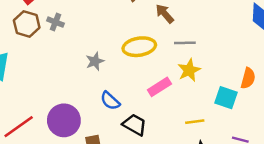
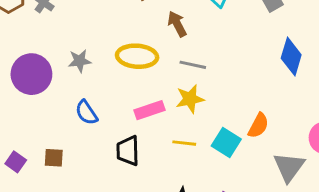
purple circle: (64, 120) -> (31, 74), moved
yellow line: (195, 122) -> (184, 143), moved
black trapezoid: (135, 125) -> (128, 151), moved, turned -135

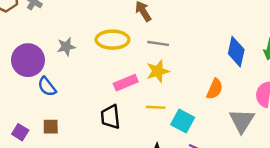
blue diamond: (291, 56) -> (236, 52), moved
blue semicircle: (86, 113) -> (47, 87), moved
cyan square: (226, 142) -> (183, 121), moved

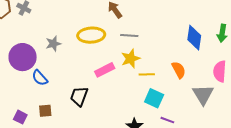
orange semicircle: (215, 89) -> (179, 70), turned -48
yellow line: (156, 107) -> (147, 74), moved
black trapezoid: (110, 117) -> (79, 96), moved, turned 30

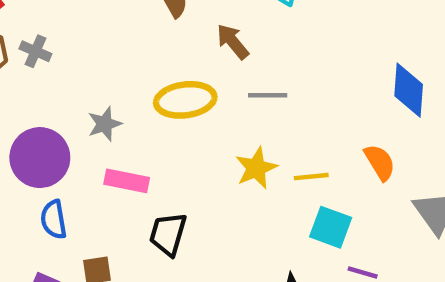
yellow star: (131, 59) -> (256, 168), moved
pink rectangle: (105, 70) -> (127, 181), moved, turned 42
blue semicircle: (40, 78) -> (54, 220), moved, turned 36

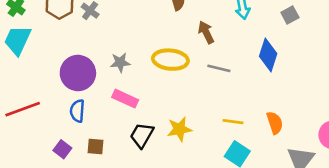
blue diamond: (409, 90) -> (268, 55), moved
yellow star: (256, 168) -> (179, 129), moved

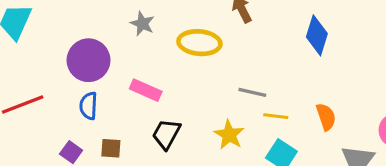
gray star: (120, 62) -> (142, 24), moved, turned 30
gray line: (219, 68) -> (252, 92), moved
yellow star: (179, 129) -> (229, 135), moved, turned -30

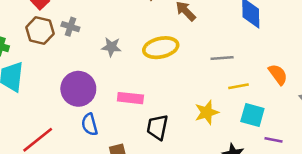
gray line: (252, 92) -> (222, 58), moved
yellow star: (229, 135) -> (207, 112), turned -30

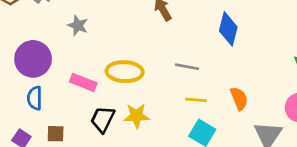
yellow ellipse: (161, 48) -> (125, 72), moved
yellow star: (207, 112) -> (137, 116), moved

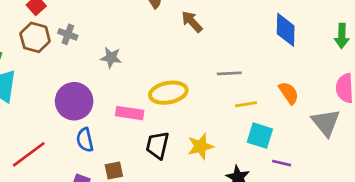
blue diamond: (228, 29) -> (286, 30), moved
yellow star: (137, 116) -> (200, 146), moved

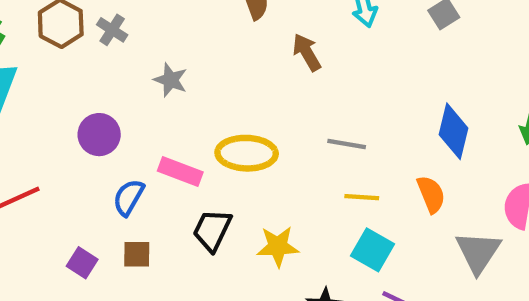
blue diamond: (286, 30) -> (454, 131), moved
purple circle: (74, 101) -> (99, 135), size x0.7
blue semicircle: (85, 140) -> (128, 197), moved, turned 30

